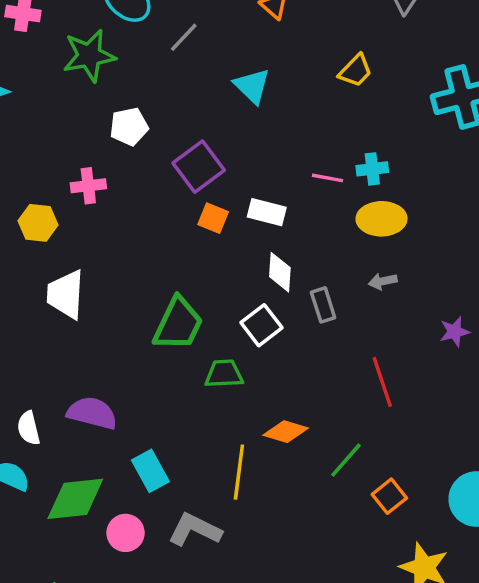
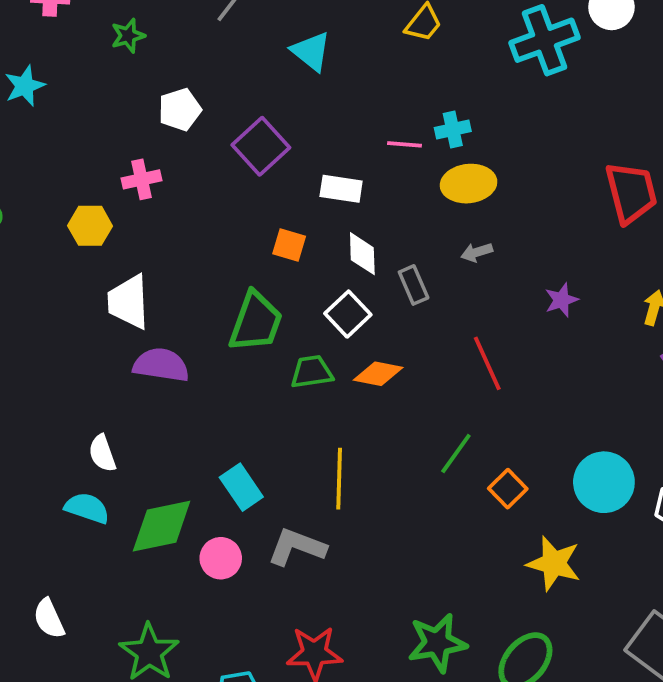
green star: (89, 56) -> (128, 36), size x0.6
orange square: (213, 218) -> (289, 245), moved
purple semicircle: (92, 413) -> (161, 365), moved
orange diamond: (286, 432) -> (378, 374), moved

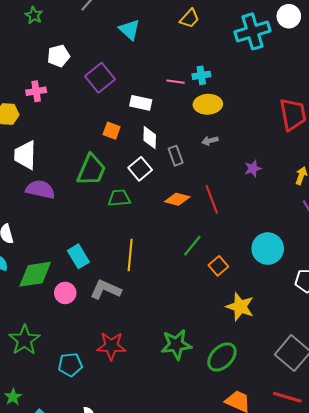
green star: (128, 36) -> (34, 15), turned -30
orange diamond: (378, 374) -> (177, 199), moved
cyan circle: (604, 482) -> (268, 249), moved

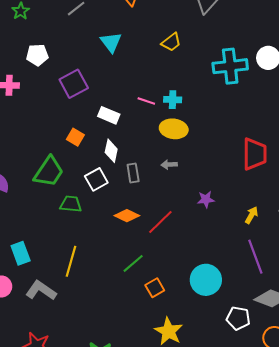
red line: (212, 199) -> (160, 222), turned 56

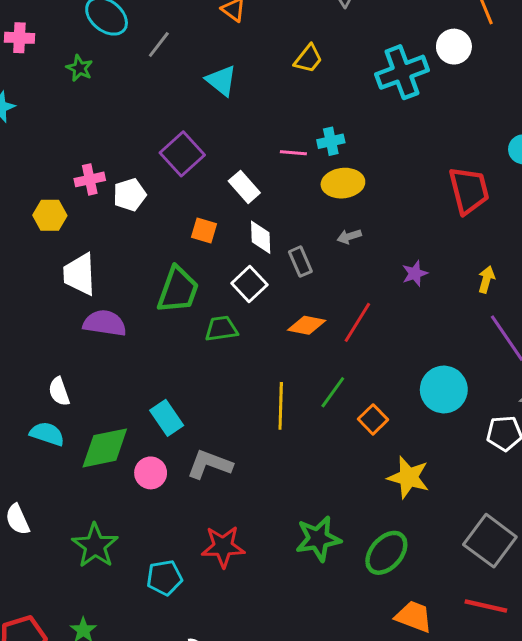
white pentagon: (37, 55) -> (130, 195), moved
white rectangle: (109, 115) -> (244, 187), turned 40
yellow line: (71, 261) -> (281, 406), moved

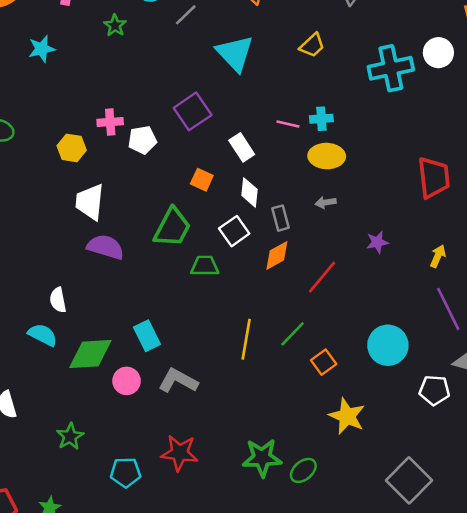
cyan triangle: (221, 81) -> (235, 53), size x1.4
orange diamond: (307, 325) -> (277, 255), moved, turned -48
green star: (95, 546) -> (70, 436), size x0.7
green ellipse: (386, 553) -> (303, 470), moved, size x0.7

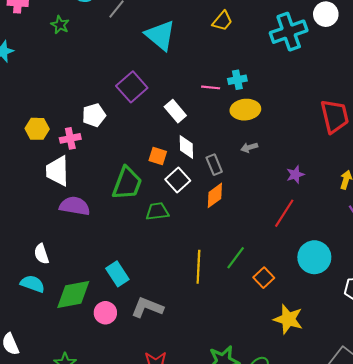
pink cross: (110, 122) -> (70, 138), moved
orange square: (202, 180) -> (158, 156), moved
red line: (322, 277) -> (284, 213), moved

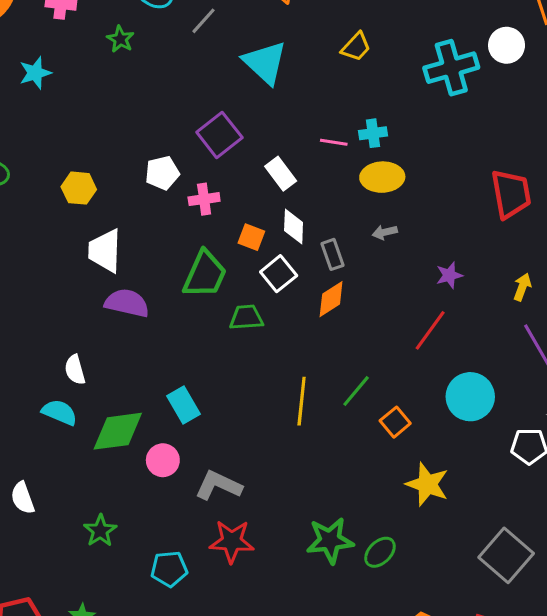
pink cross: (70, 138) -> (204, 199), moved
gray L-shape: (147, 307) -> (218, 485), moved

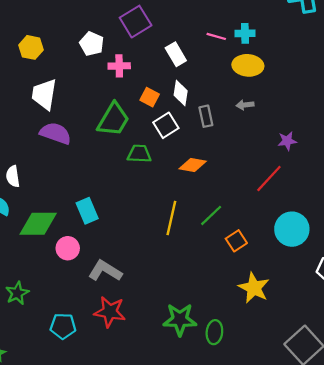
white pentagon: (162, 173) -> (92, 44), turned 30
orange diamond: (331, 299) -> (193, 165), moved, turned 36
green ellipse: (380, 552) -> (214, 332), turned -45

